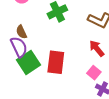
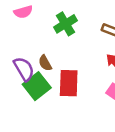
brown semicircle: (21, 32) -> (45, 63), moved

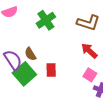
red rectangle: (69, 83) -> (51, 70), size x0.6

